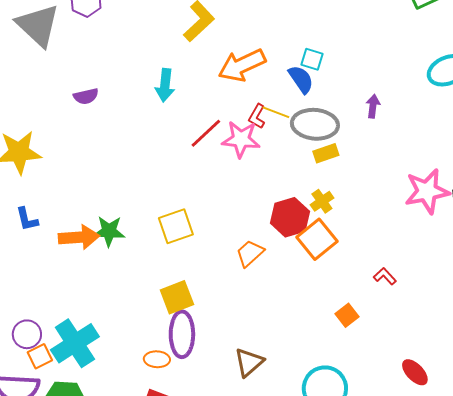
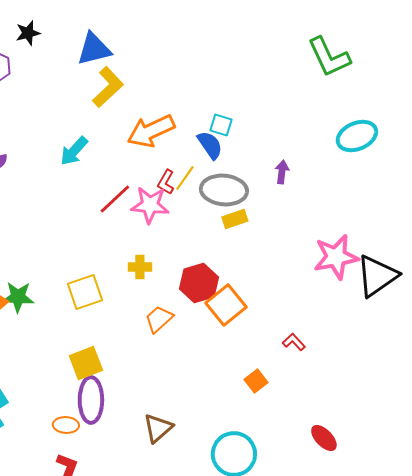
cyan arrow: (165, 85) -> (74, 151), turned 36
yellow line: (276, 112) -> (185, 178), turned -76
yellow cross: (322, 201) -> (140, 267), moved, turned 35

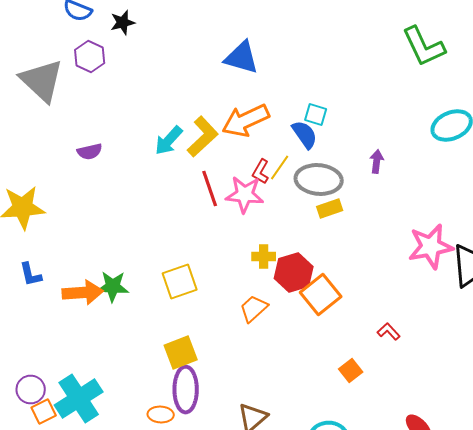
blue triangle: (94, 49) -> (242, 58), moved, turned 30
yellow L-shape: (108, 87) -> (203, 136), moved
red line: (115, 199) -> (210, 188), turned -66
yellow cross: (140, 267) -> (264, 256), moved

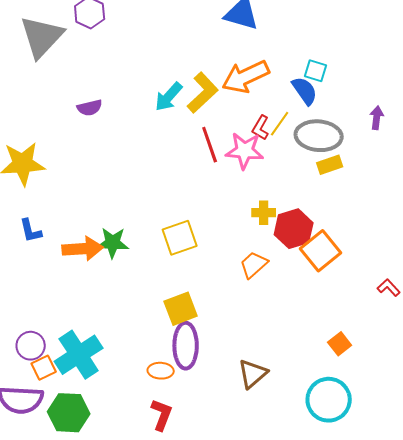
gray triangle: (42, 80) -> (42, 37), turned 30
orange square: (351, 370) -> (340, 344), moved

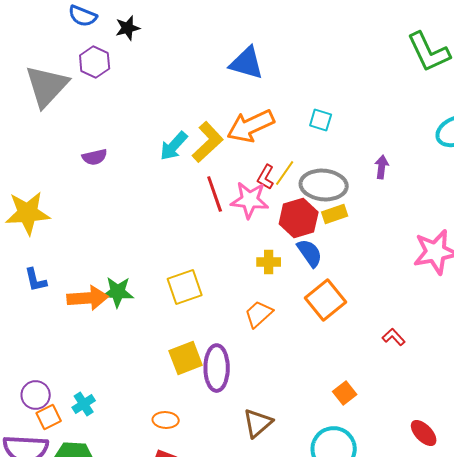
blue semicircle: (305, 91) -> (310, 253), moved
red hexagon: (294, 229) -> (299, 218), moved
purple ellipse: (186, 346) -> (217, 368), moved
cyan cross: (79, 355) -> (84, 404), size x0.5

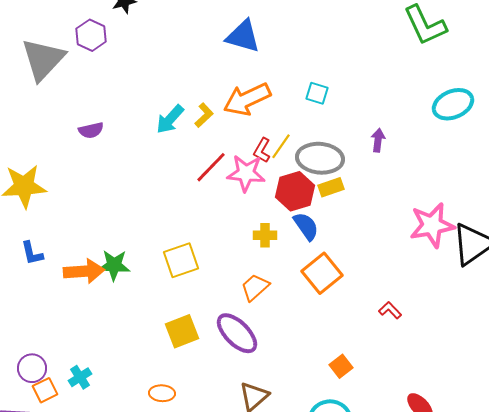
yellow L-shape: (208, 142) -> (204, 115), size x0.6
red line: (215, 194) -> (211, 167), turned 63
purple ellipse: (217, 368) -> (237, 333), moved, turned -45

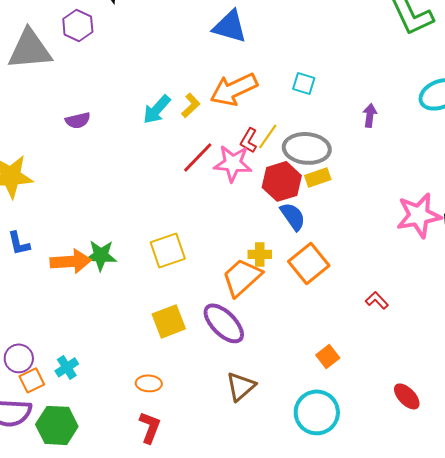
gray triangle: (43, 59) -> (30, 49), turned 42
purple arrow: (378, 140) -> (370, 115), moved
yellow cross: (265, 235) -> (260, 254), moved
orange trapezoid: (255, 287) -> (242, 277), size x1.4

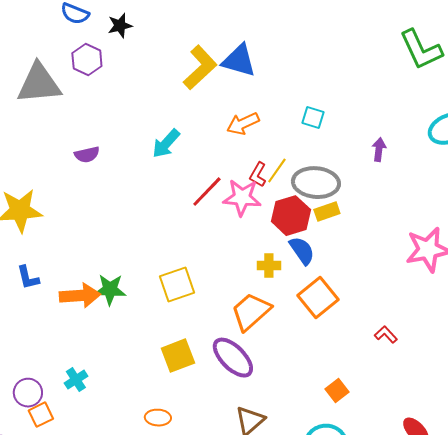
orange arrow: (234, 89) -> (243, 124), size x0.7
yellow L-shape: (191, 105) -> (200, 68), moved, size x1.8
yellow cross: (260, 254) -> (269, 266), moved
cyan cross: (67, 367) -> (76, 380), moved

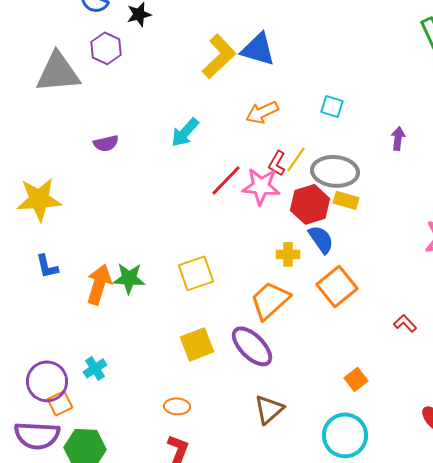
yellow rectangle: (327, 212) -> (346, 200), turned 35
orange arrow: (80, 296) -> (99, 284), turned -69
purple circle: (28, 393) -> (47, 381), size x1.4

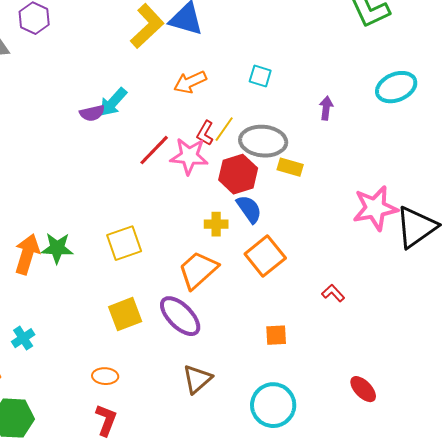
purple semicircle: (106, 143) -> (92, 113), moved
yellow rectangle: (346, 200) -> (290, 167), moved
orange square: (356, 379) -> (276, 335), moved, turned 35

